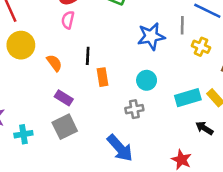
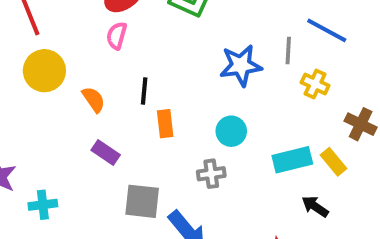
gray square: (65, 127) -> (142, 201), moved, turned 30

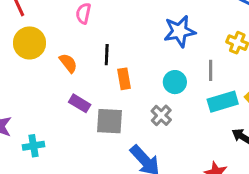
gray line: (288, 51) -> (211, 70), moved
gray cross: (211, 174) -> (161, 115), turned -36
gray square: (142, 201) -> (110, 121), moved

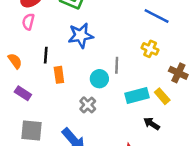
blue star: (180, 31) -> (81, 35), moved
gray line: (211, 70) -> (117, 65), moved
gray square: (110, 121) -> (32, 130), moved

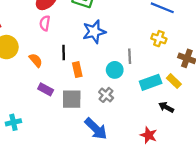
gray square: (32, 130) -> (72, 99), moved

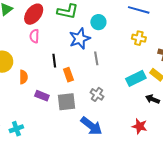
gray line: (130, 56) -> (96, 58), moved
orange semicircle: (36, 60) -> (23, 77), moved, turned 48
cyan circle: (115, 70) -> (98, 22), moved

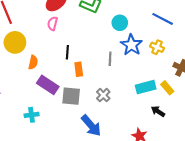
blue star: (80, 39) -> (131, 45), moved, turned -30
purple rectangle: (42, 96) -> (48, 85), size x1.5
cyan cross: (16, 129) -> (32, 115), moved

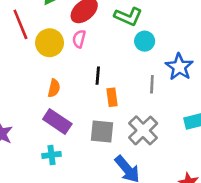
cyan circle: (120, 23) -> (145, 41), moved
yellow circle: (15, 42) -> (50, 43), moved
purple rectangle: (48, 85) -> (57, 122), moved
gray cross: (103, 95) -> (143, 130), size x1.6

